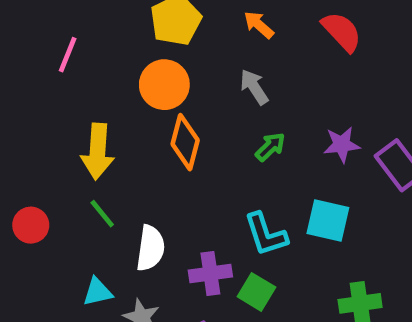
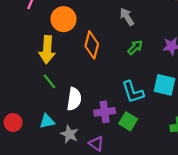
orange circle: (164, 85) -> (64, 19), moved
red circle: (31, 225) -> (13, 122), moved

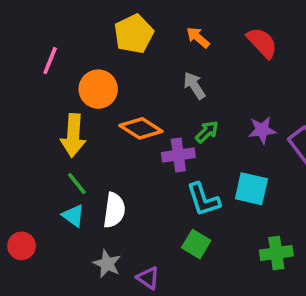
orange diamond: (92, 45) -> (141, 128), turned -72
purple cross: (105, 112) -> (178, 155), moved
cyan triangle: (47, 121) -> (73, 216), moved, turned 49

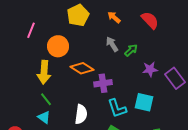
green arrow: (207, 132) -> (131, 50), moved
white semicircle: (114, 210) -> (81, 114), moved

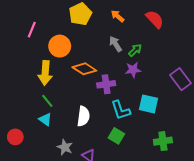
purple star: (150, 69) -> (133, 70), moved

